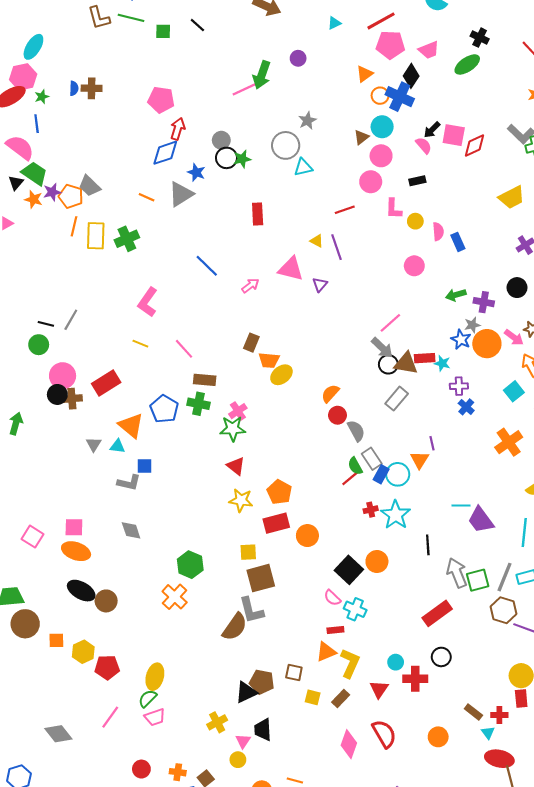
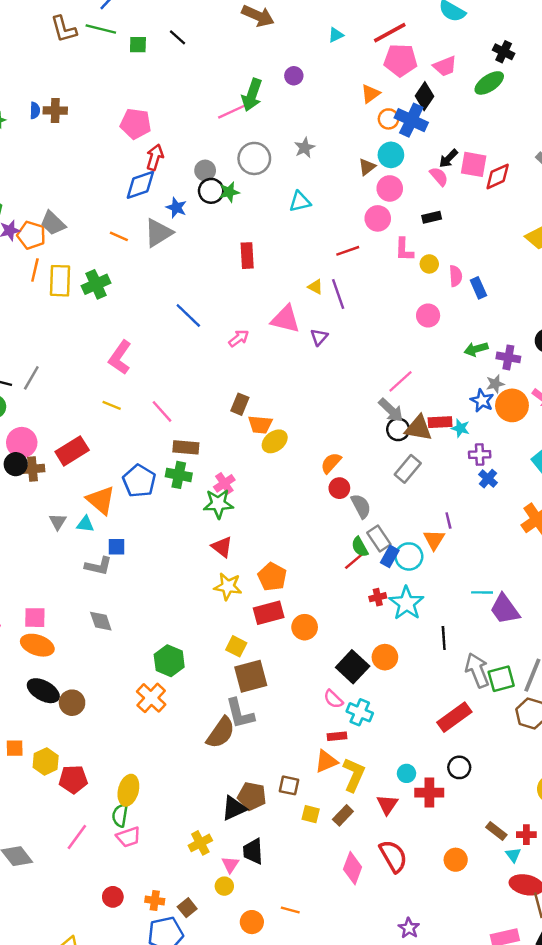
gray circle: (286, 145) -> (254, 158), moved
yellow square: (248, 552) -> (236, 646), turned 30
green semicircle: (148, 698) -> (120, 815), turned -36

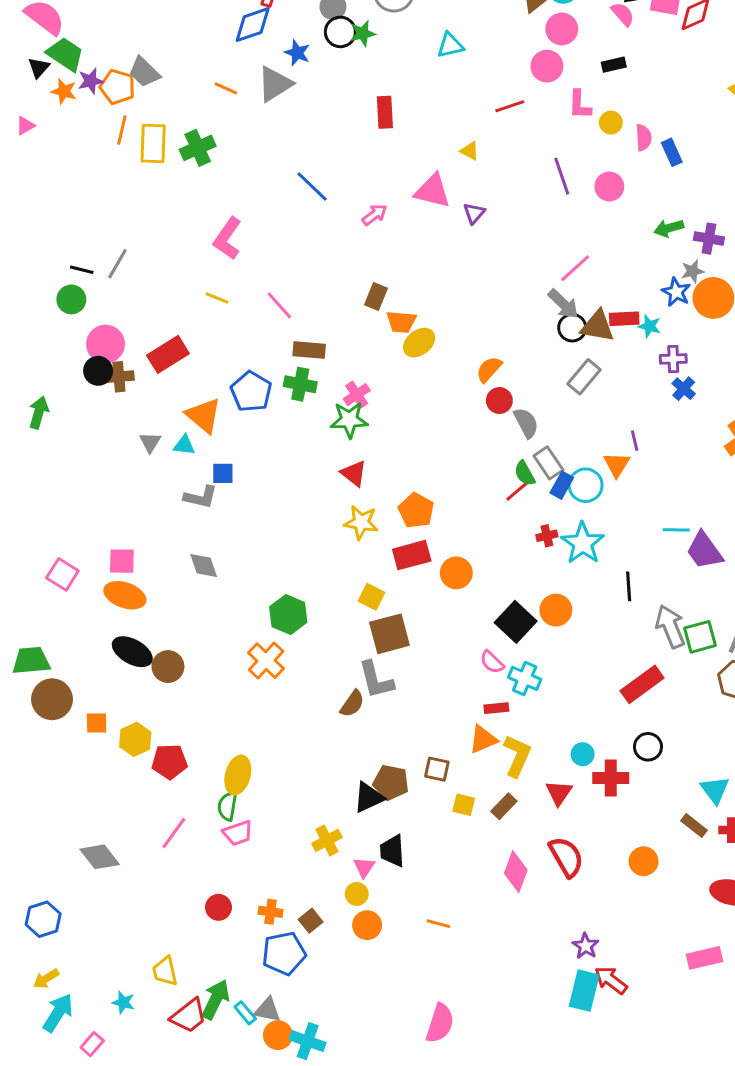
purple line: (338, 294) -> (562, 176), moved
brown semicircle: (221, 733) -> (352, 704), size x0.7
cyan triangle: (513, 855) -> (715, 790), moved, size x1.5
orange circle: (252, 922) -> (367, 925), moved

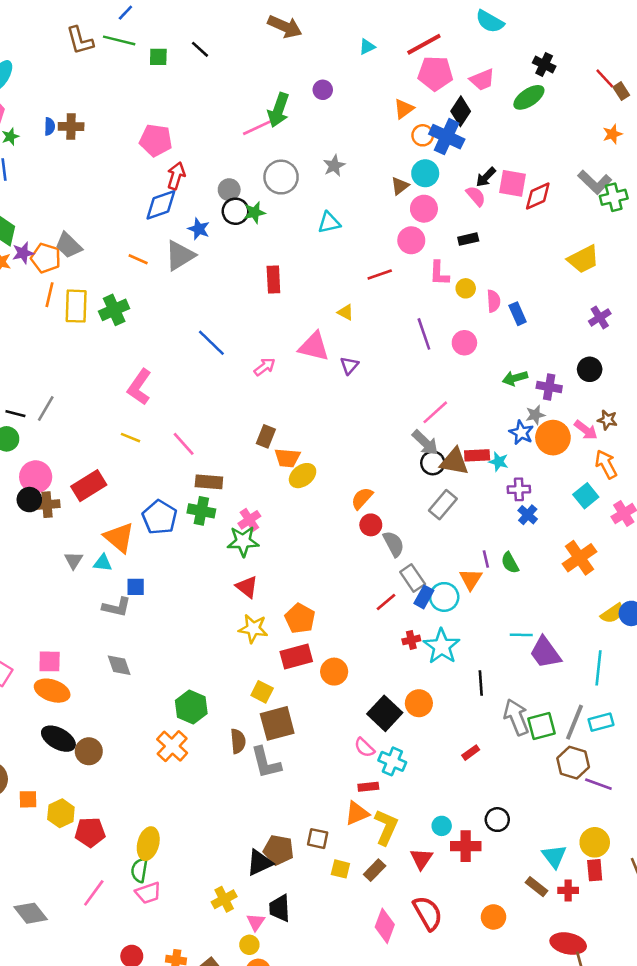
green semicircle: (525, 473) -> (510, 563), moved
red rectangle: (642, 684) -> (471, 753), moved, size x0.5
brown semicircle: (352, 704) -> (238, 741), moved, turned -40

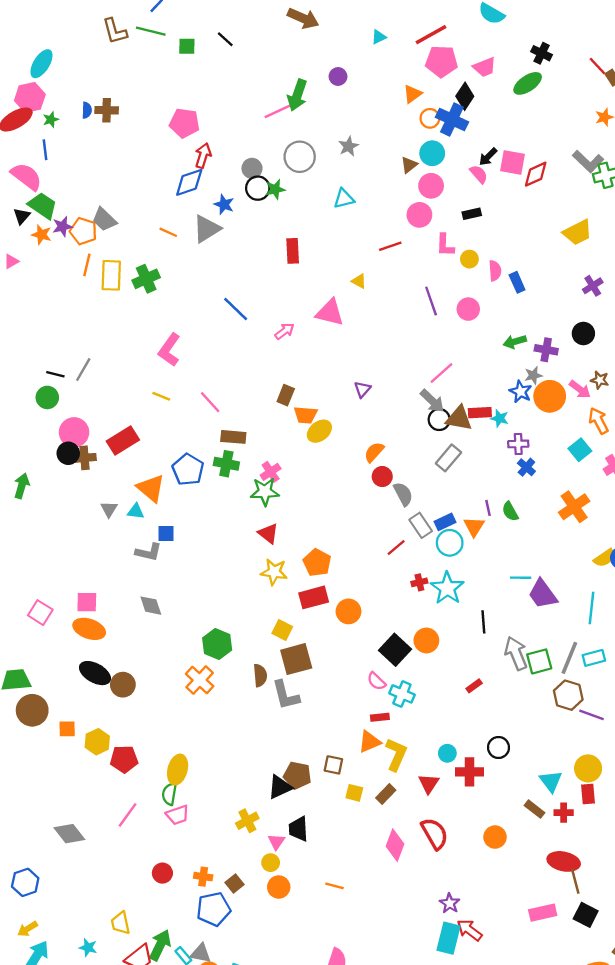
purple triangle: (349, 366) -> (362, 389), moved
blue rectangle: (424, 597) -> (445, 522), moved, turned 36

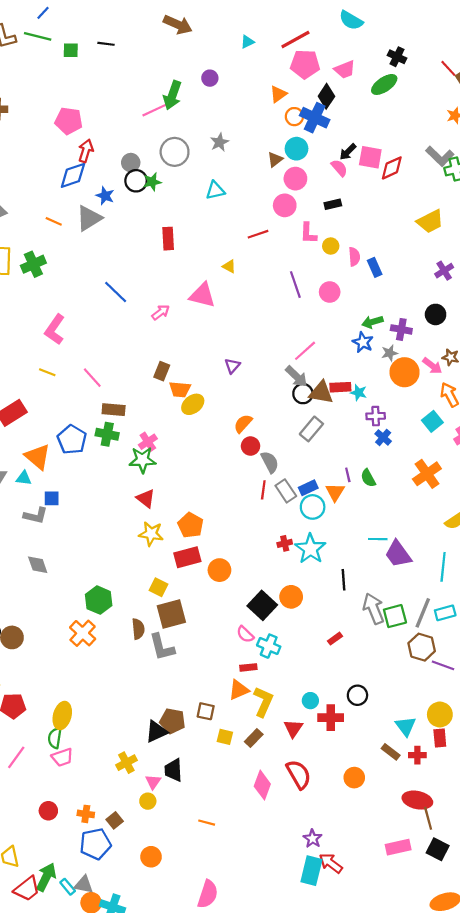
black line: (225, 39) -> (106, 44), turned -35
blue star: (521, 392) -> (363, 342), moved
red line: (396, 547) -> (263, 490), moved, turned -42
orange circle: (279, 887) -> (151, 857), moved

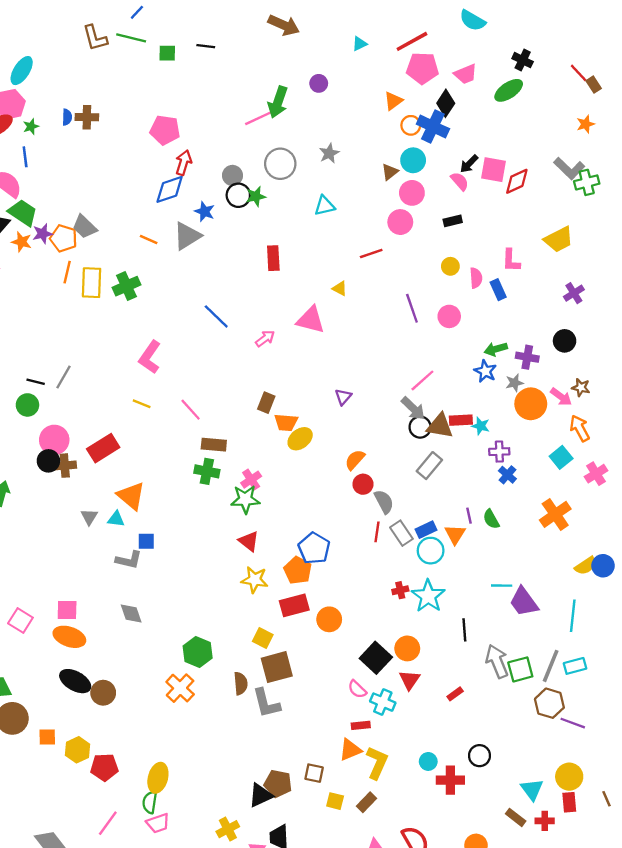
pink L-shape: (308, 233) -> (511, 260), moved
blue pentagon: (72, 440) -> (314, 548), moved
red triangle: (293, 728) -> (410, 680), moved

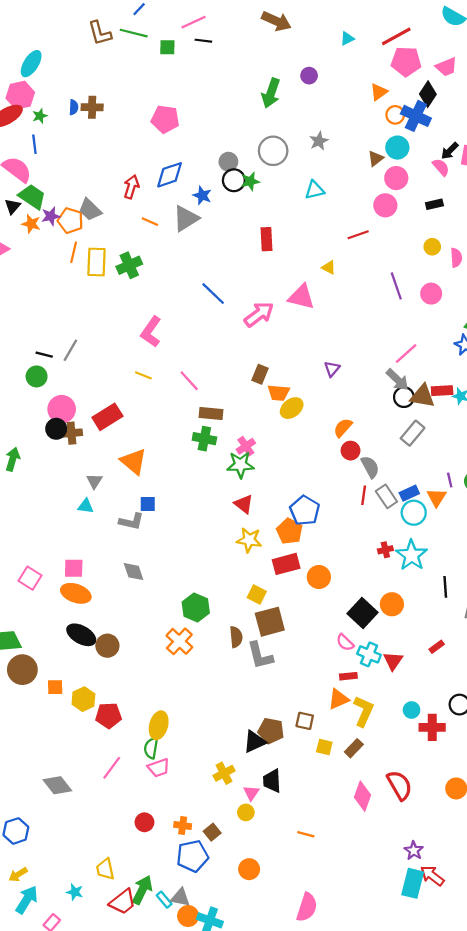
pink line: (258, 118) -> (194, 22), moved
red arrow: (184, 163) -> (131, 187), moved
pink arrow: (265, 339) -> (259, 314), size x1.6
cyan triangle: (116, 519) -> (86, 506), moved
red triangle: (410, 680) -> (393, 661), moved

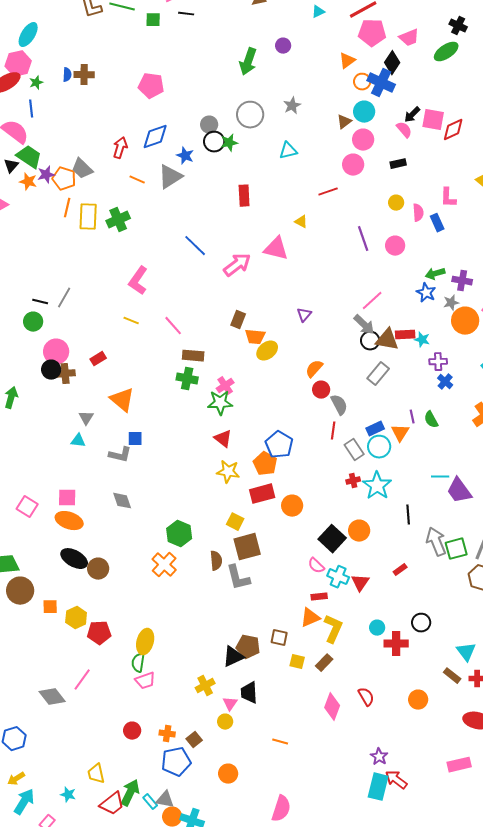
red rectangle: (107, 417) -> (98, 359), size x0.6
gray rectangle: (386, 496) -> (354, 450), moved
pink line: (112, 768) -> (82, 680), moved
red semicircle: (400, 785) -> (366, 697), size x0.7

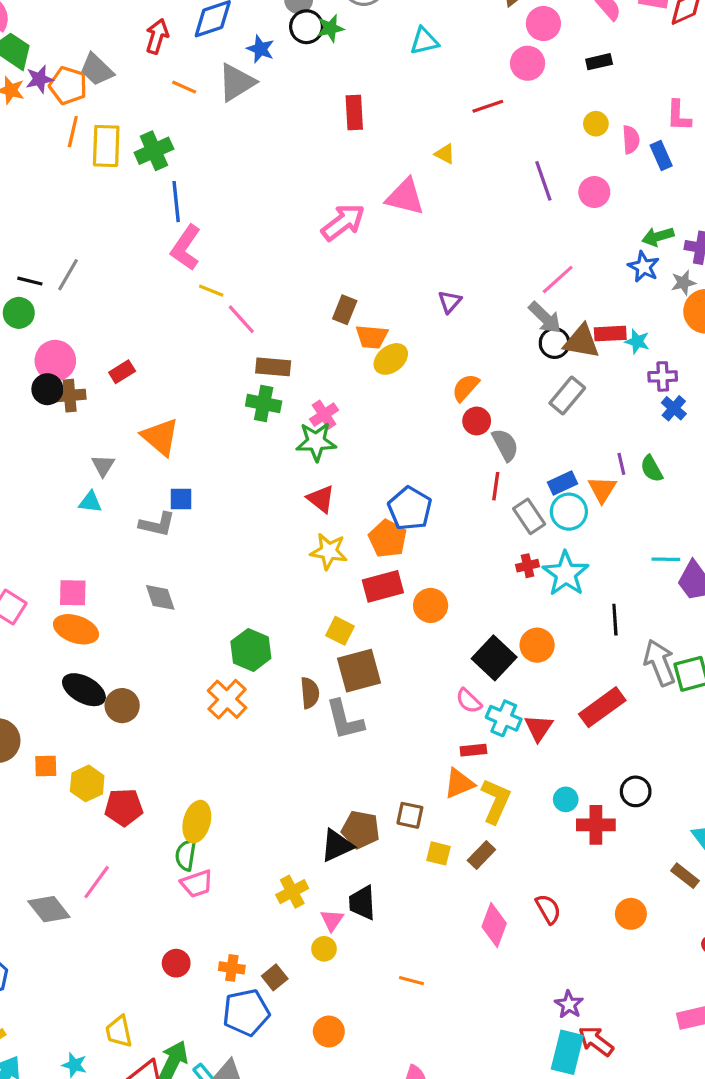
blue line: (195, 246) -> (176, 202), moved, turned 40
yellow line: (131, 321) -> (211, 291), moved
red rectangle: (400, 570) -> (602, 707), size x2.0

